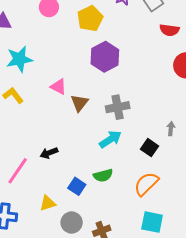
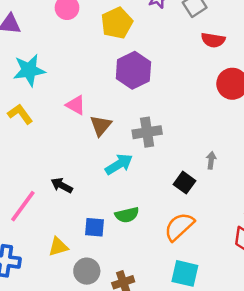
cyan arrow: (110, 139) -> (119, 164), moved
black arrow: (49, 153) -> (62, 185), turned 48
blue square: (77, 186) -> (95, 227), turned -30

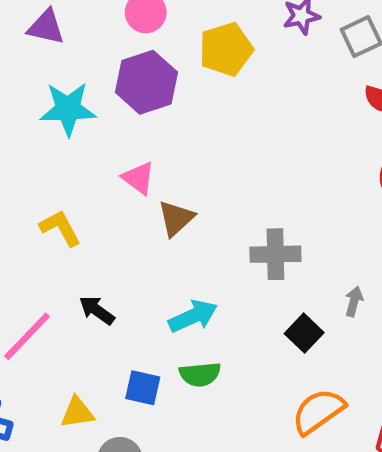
purple hexagon: (133, 70) -> (146, 82), moved
yellow L-shape: (20, 114) -> (60, 228), moved
gray cross: (147, 132) -> (275, 254), moved
cyan arrow: (119, 164) -> (193, 316), moved
orange semicircle: (179, 227) -> (318, 411), moved

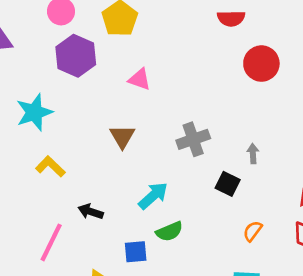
cyan star: (68, 109) -> (34, 112), moved
pink triangle: (139, 178) -> (140, 79), moved
orange semicircle: (318, 411) -> (253, 231), size x0.6

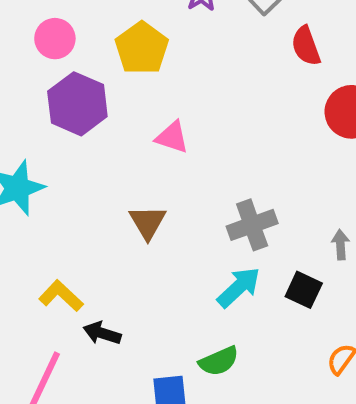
red semicircle: (231, 18) -> (306, 46), turned 72
yellow L-shape: (50, 166) -> (61, 296), moved
cyan arrow: (153, 196) -> (239, 287), moved

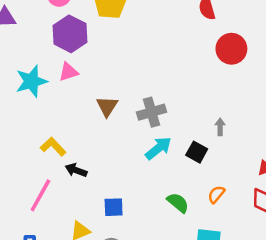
pink triangle: (172, 137) -> (68, 72), moved, turned -40
gray cross: (252, 225) -> (152, 112), moved
green semicircle: (219, 361) -> (178, 203), moved, turned -120

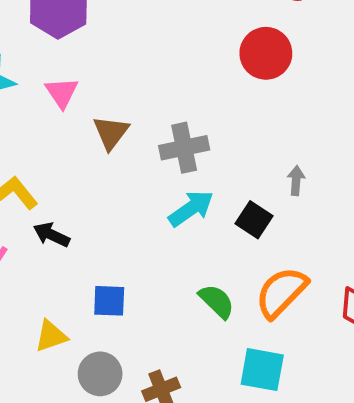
red circle: (231, 49) -> (266, 53), moved
pink triangle: (68, 72) -> (62, 93), moved, turned -50
orange semicircle: (216, 194) -> (281, 292), size x1.8

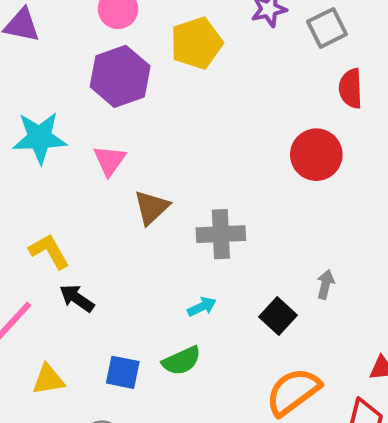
cyan arrow: (191, 208) -> (202, 307), moved, size x0.6
green semicircle: (217, 301) -> (182, 361), moved, turned 102
yellow triangle: (51, 336) -> (48, 380), moved

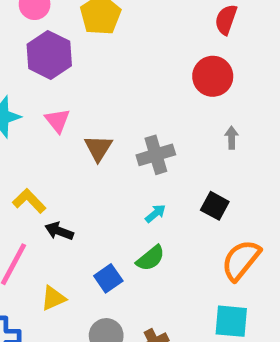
red semicircle: (351, 88) -> (226, 20), turned 36
gray arrow: (325, 284) -> (232, 138), moved
blue square: (123, 372) -> (108, 278), turned -32

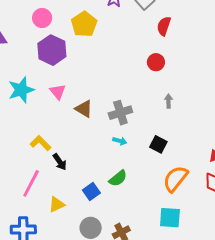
red circle: (213, 76) -> (156, 62), size x0.7
brown triangle: (98, 148) -> (84, 109), turned -30
cyan arrow: (155, 213) -> (120, 141), moved, turned 56
black arrow: (59, 231) -> (60, 162), turned -144

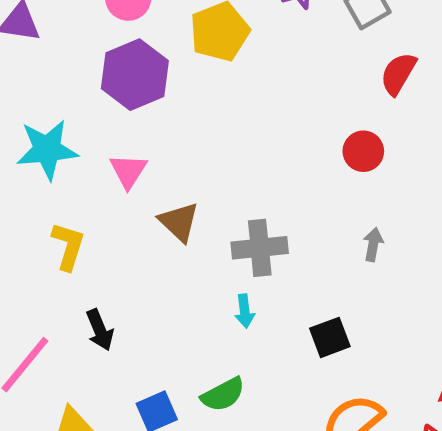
cyan arrow: (120, 141) -> (245, 311), turned 56
yellow L-shape: (40, 143) -> (68, 246), moved, turned 50
black square: (158, 144) -> (330, 337), turned 30

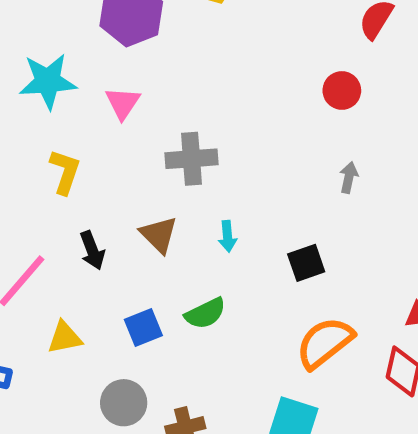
brown triangle: (179, 222) -> (159, 235), moved
gray cross: (260, 248) -> (192, 159), moved

